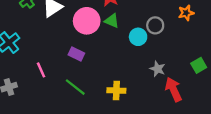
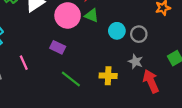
gray circle: (155, 25) -> (139, 34), moved
green line: (75, 87) -> (71, 79), moved
yellow cross: (116, 91) -> (108, 76), moved

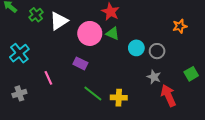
yellow cross: (108, 76) -> (119, 98), moved

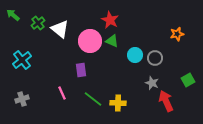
white triangle: (59, 21) -> (60, 29), turned -48
purple rectangle: (80, 63) -> (81, 70), turned 56
pink line: (48, 78) -> (62, 93), moved

